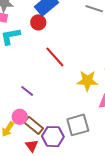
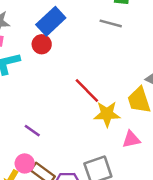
red line: (55, 57) -> (87, 90), moved

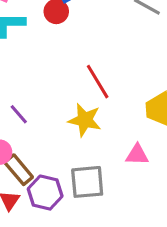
yellow star: (107, 114) -> (85, 120), moved

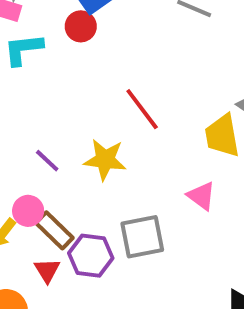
yellow star: (85, 120) -> (105, 160), moved
pink triangle: (137, 155) -> (201, 196), turned 40

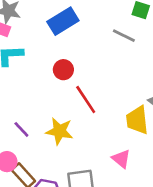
red circle: (81, 26) -> (63, 70), moved

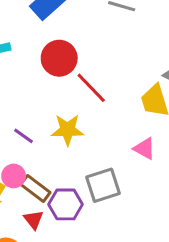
red circle: (63, 70) -> (59, 58), size x1.5

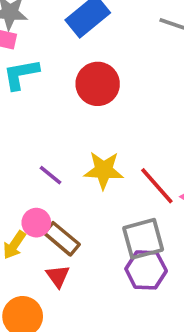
red line: (91, 88) -> (157, 186), moved
purple hexagon: (66, 204) -> (146, 270), moved

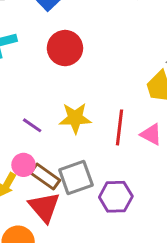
red line: (157, 186) -> (119, 127), turned 52
gray square: (143, 239) -> (76, 177), moved
red triangle: (58, 276) -> (44, 207), size x1.6

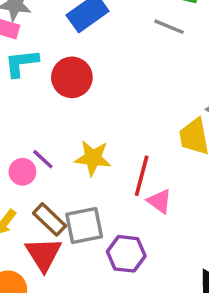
red circle: (65, 48) -> (72, 77), moved
pink triangle: (151, 134) -> (160, 201), moved
pink circle: (23, 165) -> (22, 172), moved

